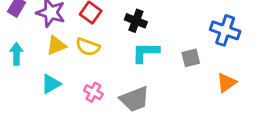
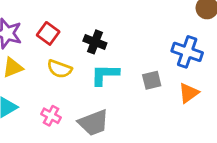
yellow semicircle: (88, 47) -> (59, 69), moved
orange triangle: (227, 83) -> (189, 93), moved

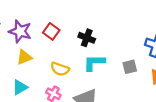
yellow semicircle: (59, 69) -> (60, 69), moved

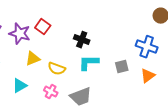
red square: (51, 31) -> (43, 27), moved
yellow triangle: (24, 57) -> (33, 59), moved

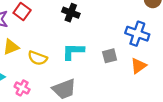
black cross: (82, 40) -> (71, 13), moved
pink cross: (51, 92) -> (22, 88), moved

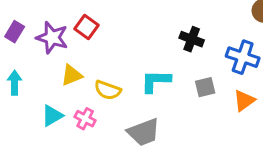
black cross: (71, 13) -> (192, 39), moved
pink cross: (22, 88) -> (85, 119), moved

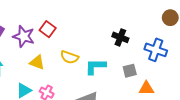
yellow triangle: (72, 75) -> (37, 62), turned 42
yellow semicircle: (108, 90) -> (69, 57), moved
orange triangle: (244, 101) -> (146, 88), moved, turned 35

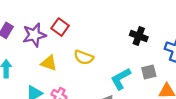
purple star: (24, 36) -> (34, 35), turned -30
cyan L-shape: (95, 67) -> (121, 79), moved, turned -30

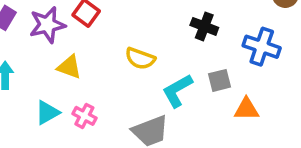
yellow semicircle: (84, 57) -> (140, 59), moved

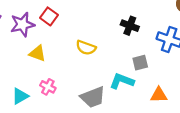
cyan L-shape: (177, 91) -> (122, 81), moved, turned 50
orange triangle: (246, 109) -> (159, 95), moved
cyan triangle: (47, 113) -> (20, 96), moved

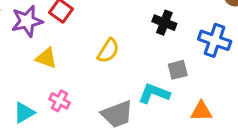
yellow semicircle: (86, 48) -> (108, 51), turned -78

